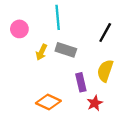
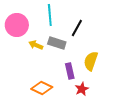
pink circle: (19, 29) -> (17, 25), size x1.5
black line: (105, 32) -> (77, 28), moved
yellow arrow: (41, 52) -> (36, 45), turned 88

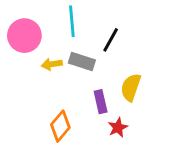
yellow arrow: (36, 45) -> (52, 64), turned -32
orange diamond: (42, 88) -> (60, 126), turned -75

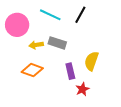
cyan line: (72, 21) -> (50, 15), turned -60
black line: (111, 40) -> (80, 15), moved
orange diamond: (60, 126) -> (32, 70), moved, turned 70

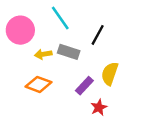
cyan line: (50, 15) -> (60, 18), turned 30
black line: (80, 15) -> (98, 35), moved
purple rectangle: (70, 71) -> (84, 86), turned 56

